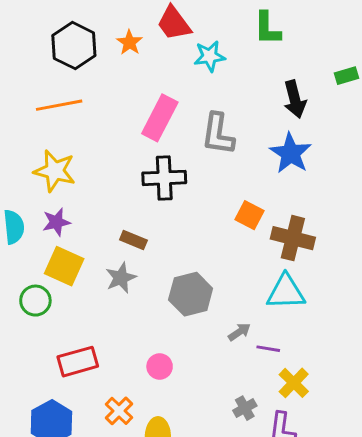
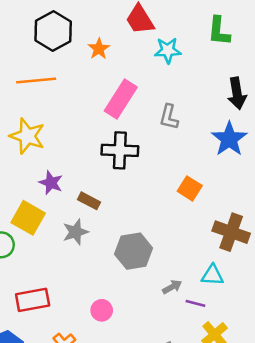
orange star: (129, 43) -> (99, 49), moved
gray L-shape: (218, 134) -> (169, 117), size x0.7
purple star: (56, 222) -> (51, 183), moved, turned 30
brown cross: (293, 238) -> (231, 232), moved
cyan triangle: (286, 292) -> (212, 275), moved, size x0.7

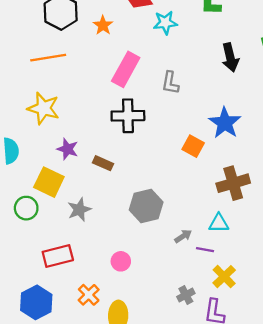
blue star: (229, 139) -> (225, 123), moved
gray star: (75, 232) -> (79, 210), moved
brown cross: (231, 232) -> (233, 183), turned -32

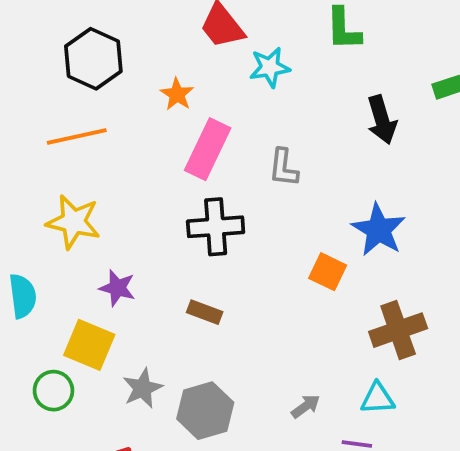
orange star: (103, 25) -> (177, 94), moved
brown rectangle: (103, 163) -> (205, 312), moved
gray hexagon: (146, 206) -> (205, 411), moved
gray arrow: (183, 236) -> (306, 406), moved

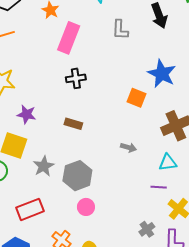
gray L-shape: (284, 168) -> (120, 30), moved
black cross: (216, 227) -> (76, 78), size x0.7
gray arrow: (306, 406) -> (128, 147), moved, turned 56

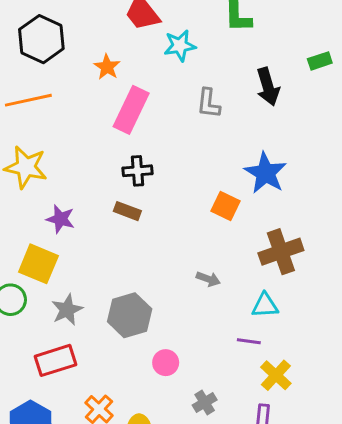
brown rectangle: (73, 124) -> (127, 211), moved
gray star: (44, 166) -> (67, 310), moved
pink circle: (86, 207) -> (166, 363), moved
gray cross: (147, 229) -> (205, 403), moved

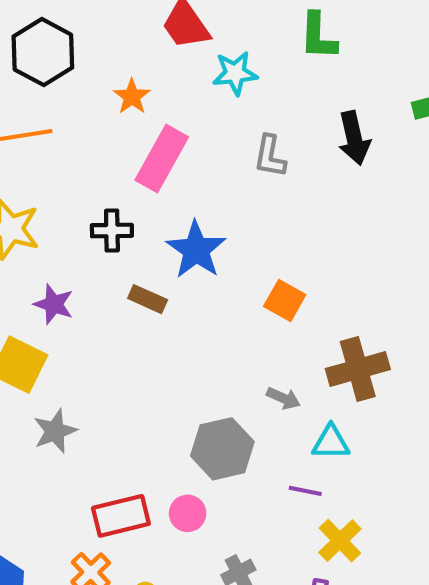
black cross: (138, 171) -> (112, 231), moved
blue star: (266, 173) -> (196, 250), moved
gray arrow: (208, 279) -> (283, 398), moved
gray hexagon: (130, 315) -> (222, 449), moved
red rectangle: (56, 360) -> (121, 516), moved

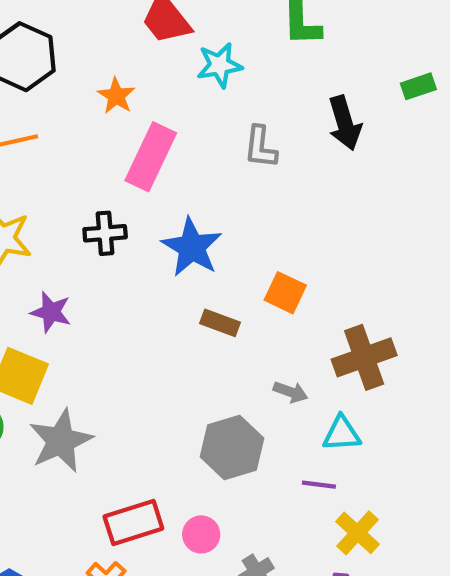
brown rectangle: (148, 299) -> (220, 323), moved
gray star: (55, 431) -> (61, 441), size x1.4
pink circle: (188, 513) -> (201, 534), moved

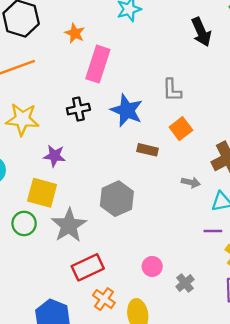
gray L-shape: (261, 147) -> (172, 90), moved
orange square: (285, 293) -> (181, 129), turned 35
gray hexagon: (232, 448) -> (117, 199), moved
red rectangle: (133, 523) -> (88, 267), moved

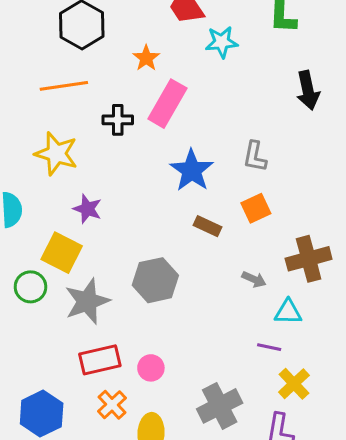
black cross: (78, 109) -> (118, 120), moved
pink circle: (152, 266) -> (151, 368), moved
gray cross: (185, 283) -> (220, 406), size x1.8

